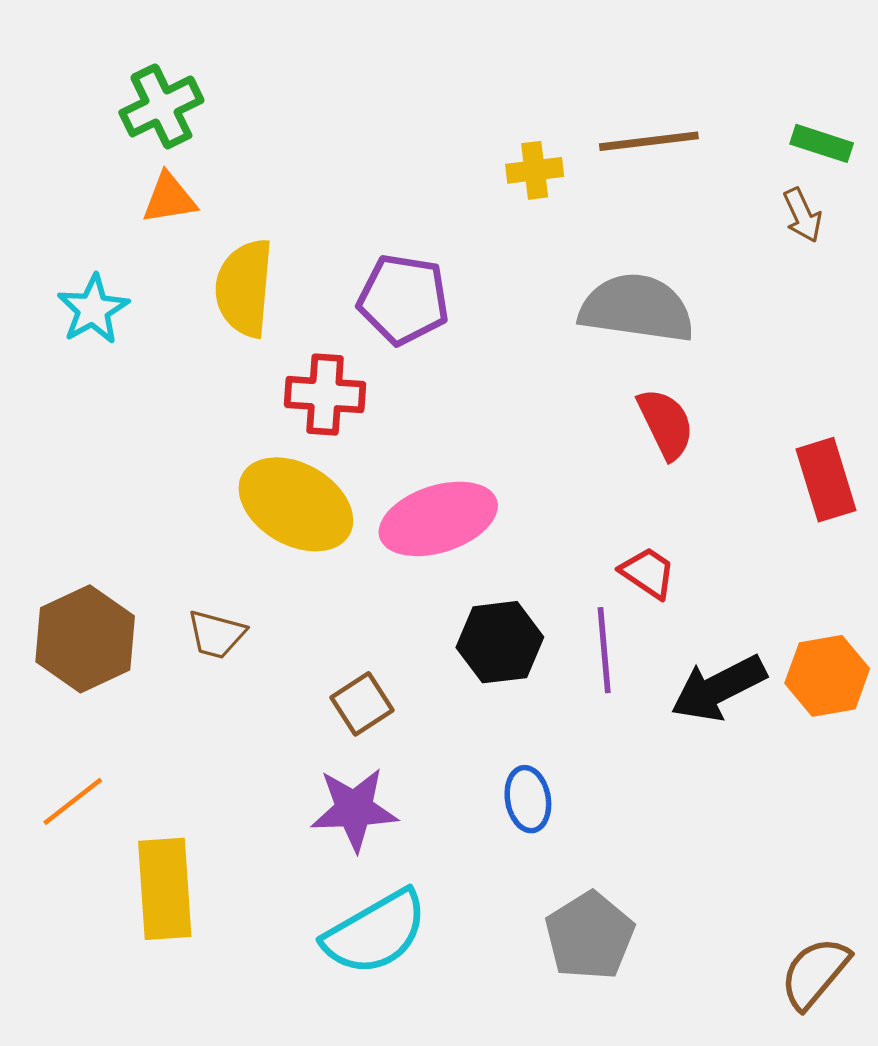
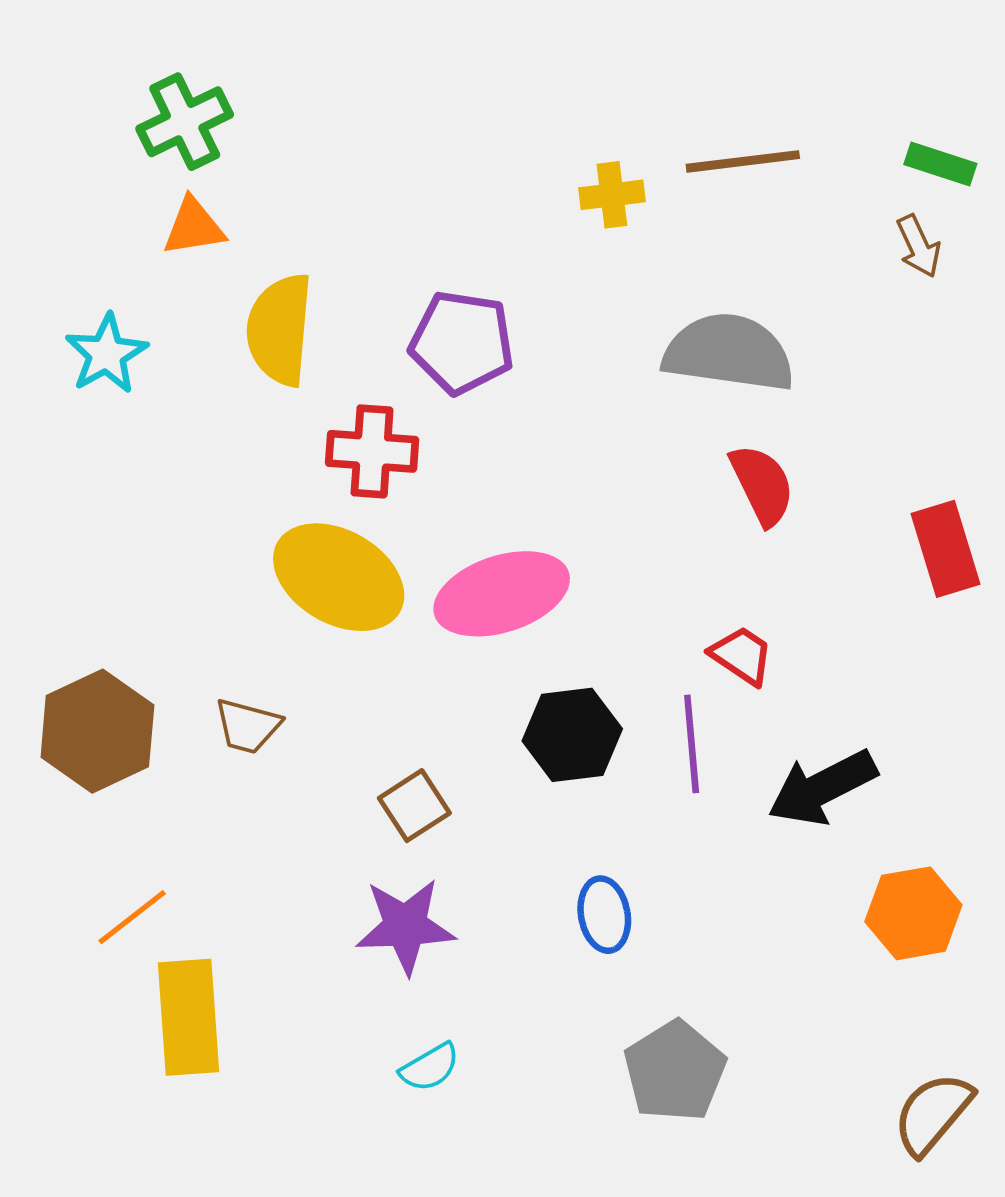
orange hexagon: (827, 676) -> (913, 913), moved
orange line: (73, 801) -> (132, 917), moved
cyan semicircle: (375, 933) -> (430, 1067), size x0.5

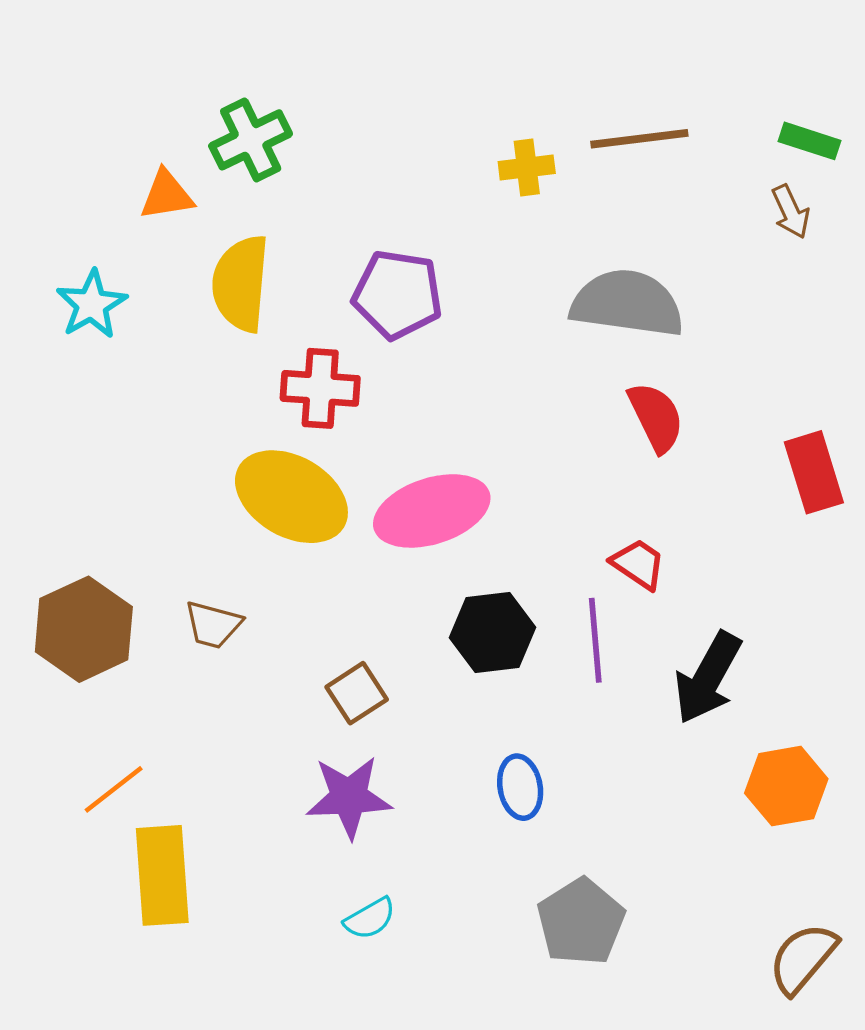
green cross: (185, 122) -> (251, 140), moved
black arrow: (822, 788) -> (708, 678), turned -34

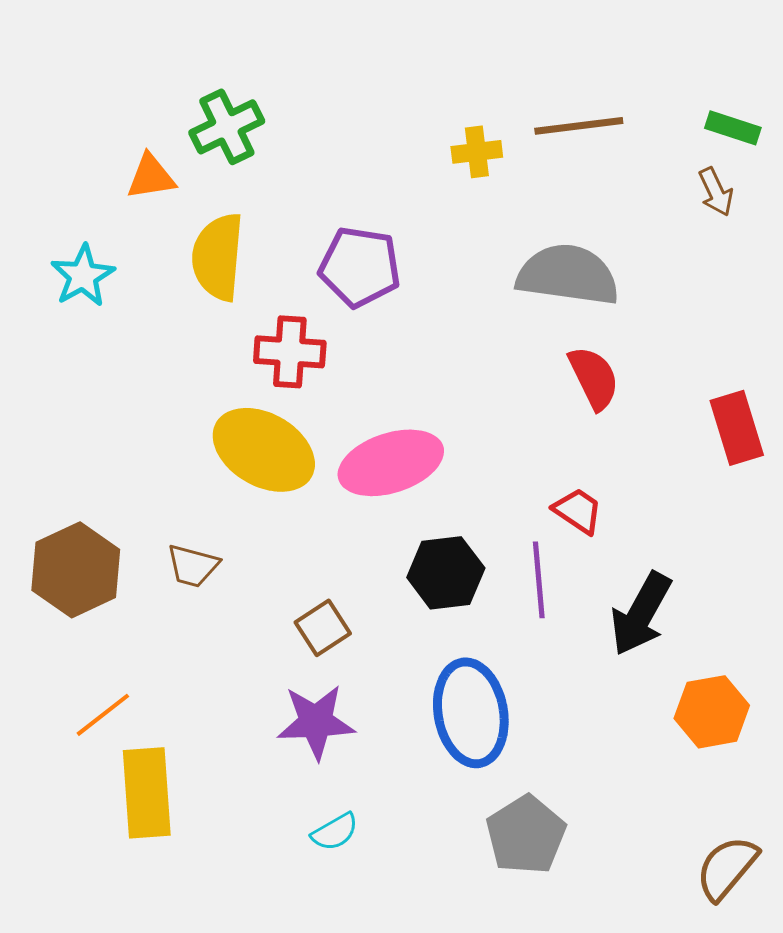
blue ellipse: (520, 787) -> (471, 713), size x1.8

